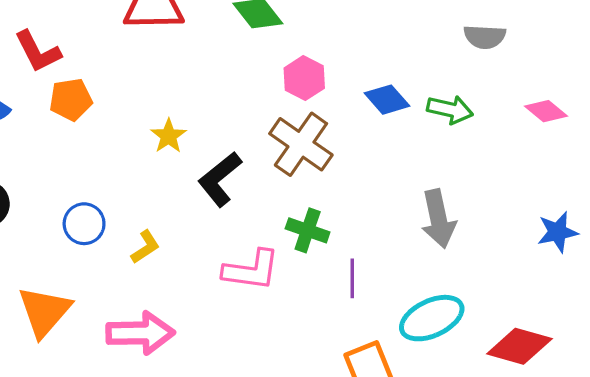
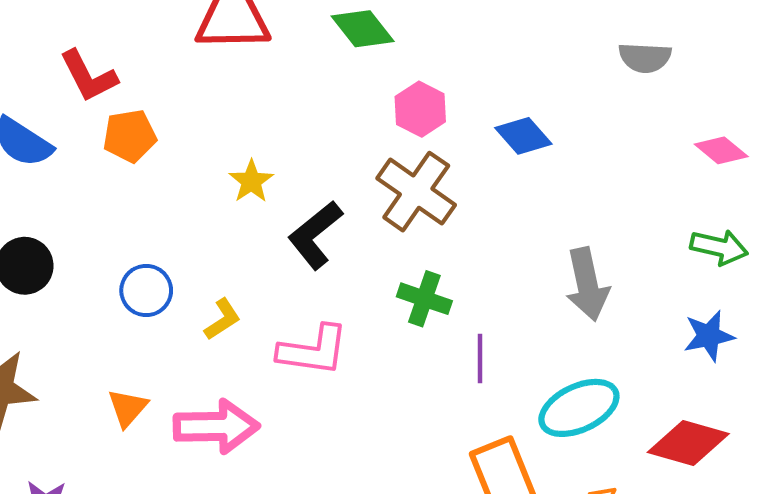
green arrow: (450, 110) -> (719, 247), moved
blue star: (558, 232) -> (709, 336), moved
pink L-shape: (251, 270) -> (313, 350), moved
orange triangle: (44, 311) -> (128, 408), moved, size x0.6

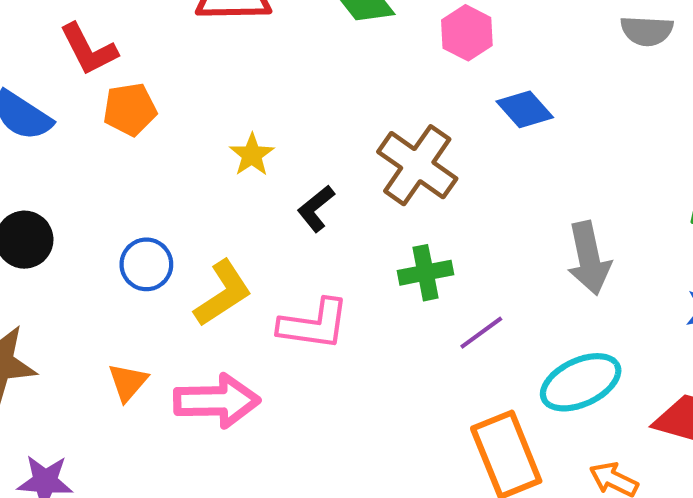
pink hexagon: (420, 109) -> (467, 33), moved
black L-shape: (315, 235) -> (316, 209), size x0.7
green cross: (424, 299) -> (426, 273), turned -30
yellow L-shape: (222, 319) -> (223, 293), size x1.6
purple line: (480, 358) -> (481, 333), turned 54

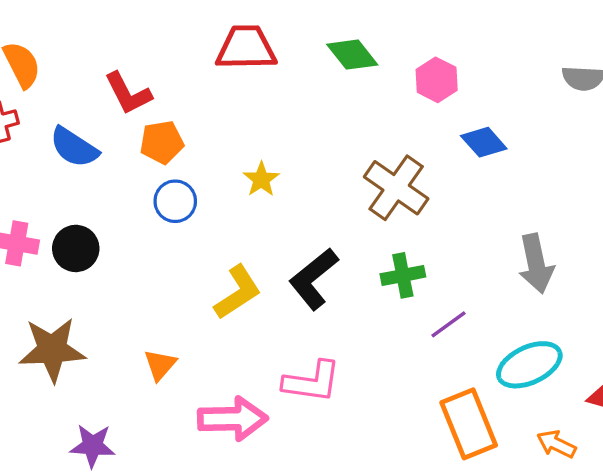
black L-shape: (316, 209) -> (314, 279), moved, size x1.6
blue circle: (146, 264) -> (175, 201), moved
pink L-shape: (314, 324) -> (312, 382), moved
pink arrow: (217, 401) -> (233, 419), moved

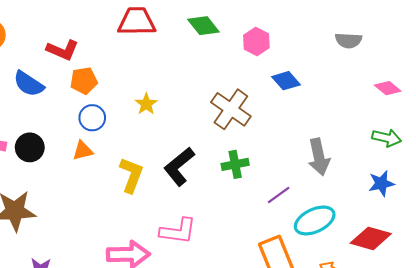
red L-shape: (128, 93) -> (63, 50), turned -40
yellow L-shape: (238, 292) -> (131, 175), turned -36
purple line: (448, 324) -> (279, 195), moved
orange triangle: (160, 365) -> (83, 151), moved, turned 35

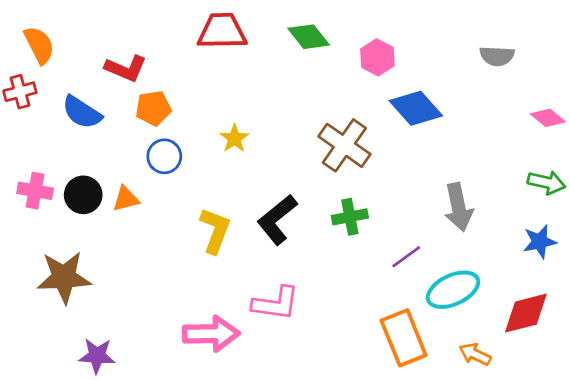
blue diamond: (286, 81) -> (416, 108), size x1.4
orange triangle: (83, 151) -> (126, 199), moved
red diamond: (371, 238) -> (526, 313), turned -30

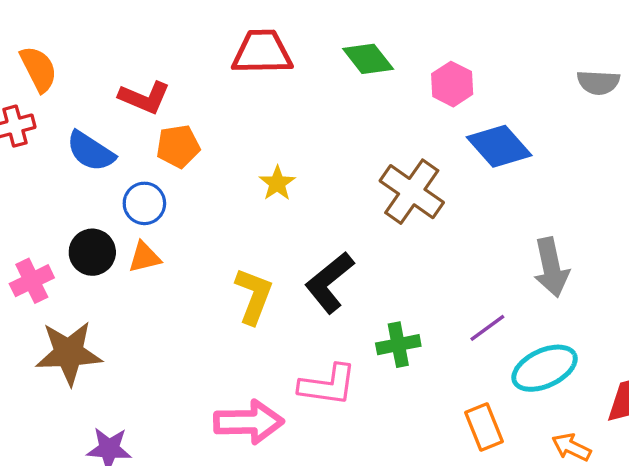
blue circle: (164, 156) -> (144, 203), moved
pink cross: (35, 191) -> (32, 281), moved, turned -36
green cross: (350, 217) -> (398, 345), moved
orange rectangle: (404, 338) -> (484, 427), size x0.7

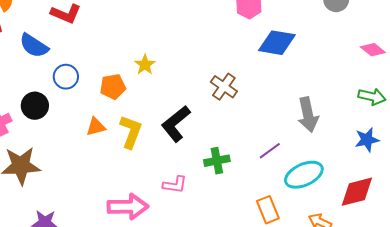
orange pentagon: (178, 146) -> (113, 87), moved
blue diamond: (499, 146) -> (277, 43), turned -39
brown cross: (412, 192) -> (224, 87), moved, size x0.7
orange triangle: (144, 257) -> (96, 127), moved
pink L-shape: (328, 385) -> (175, 185), size x0.7

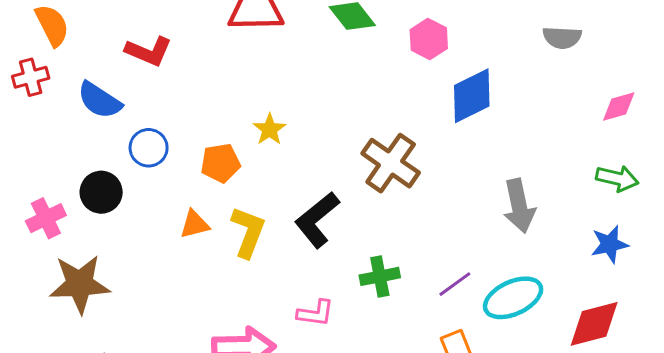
blue diamond: (277, 43) -> (472, 96), turned -36
pink diamond: (373, 50) -> (619, 106), turned -55
brown cross: (224, 87) -> (391, 163), size x1.4
purple line: (270, 151) -> (455, 284), moved

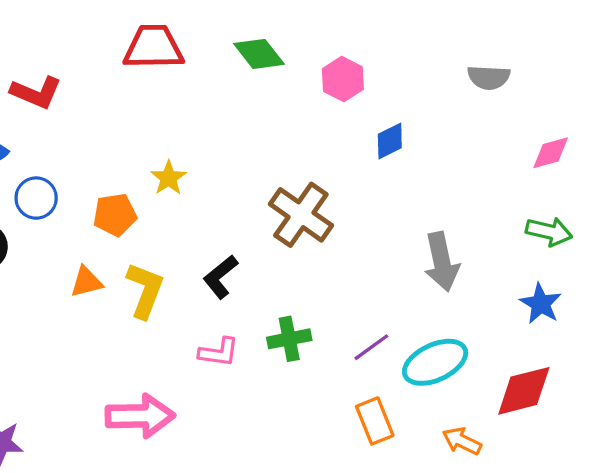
blue diamond: (472, 96) -> (390, 141), size x0.6
black L-shape: (317, 220) -> (220, 277), size x0.7
blue star: (610, 244) -> (541, 304), turned -30
pink L-shape: (315, 313) -> (219, 352), moved

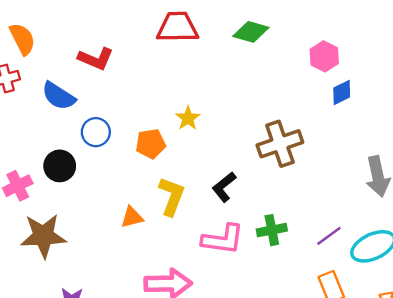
green diamond: (259, 54) -> (251, 32), turned -36
pink hexagon: (343, 79) -> (324, 56), moved
brown cross: (301, 215) -> (280, 144), turned 36
orange triangle: (86, 282) -> (132, 217), moved
pink L-shape: (219, 352) -> (223, 239), size x1.5

